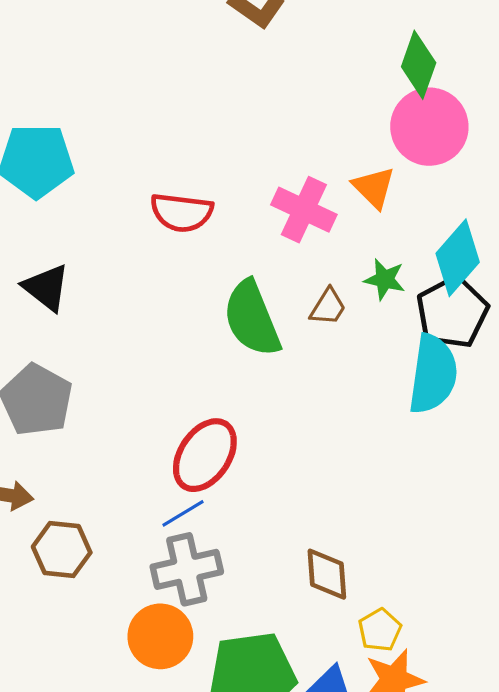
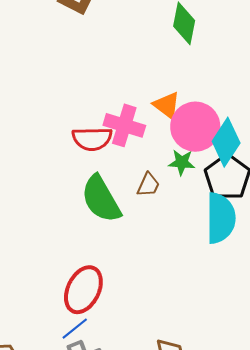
pink circle: (429, 127) -> (195, 127), moved
red semicircle: (182, 212) -> (92, 139), moved

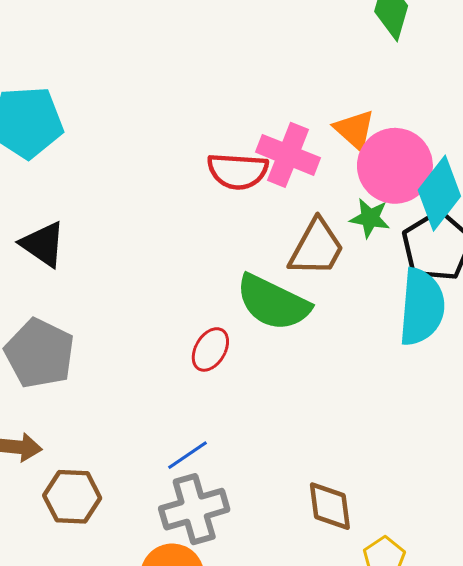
brown trapezoid: (148, 185) -> (317, 248), size x1.6
green semicircle: (101, 199) -> (273, 303), moved, turned -39
red ellipse: (83, 290) -> (210, 349), moved, size x0.6

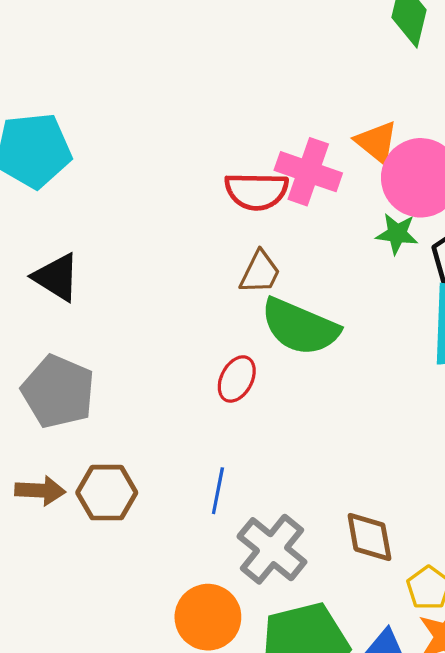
brown trapezoid: (317, 248) -> (260, 272), moved, size x0.7
blue line: (187, 455) -> (218, 491), turned -42
brown hexagon: (72, 497) -> (107, 493), moved
gray cross: (194, 509) -> (272, 549), moved, turned -32

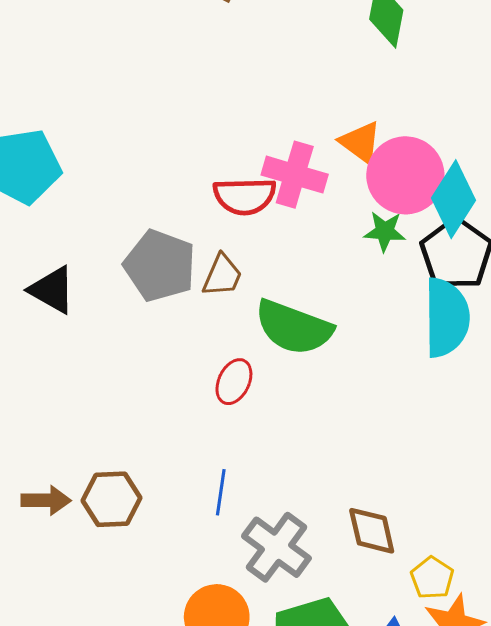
brown trapezoid: (260, 272) -> (222, 275), moved
gray pentagon: (58, 392) -> (160, 266), moved

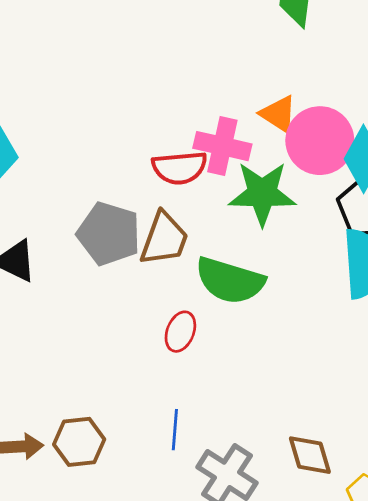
green star: (385, 231) -> (262, 193), moved, size x1.8
brown trapezoid: (222, 275) -> (164, 239), size x1.4

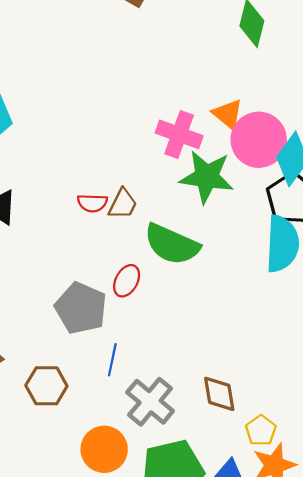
red semicircle: (180, 168) -> (92, 203), moved, size x0.7
gray pentagon: (109, 234) -> (81, 308), moved
brown trapezoid: (164, 239) -> (123, 204), size x0.7
brown hexagon: (79, 442) -> (46, 386), moved

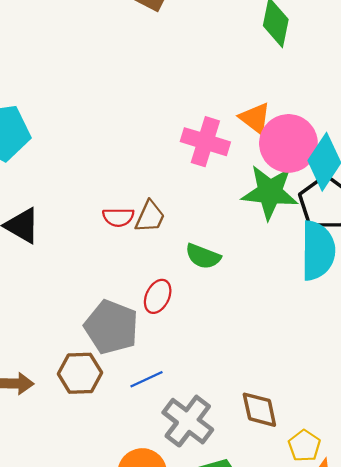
green star: (207, 177) -> (270, 192), moved
green semicircle: (172, 244) -> (203, 256), size x0.6
blue line: (112, 360) -> (147, 379), turned 56
brown hexagon: (46, 386) -> (80, 373), moved

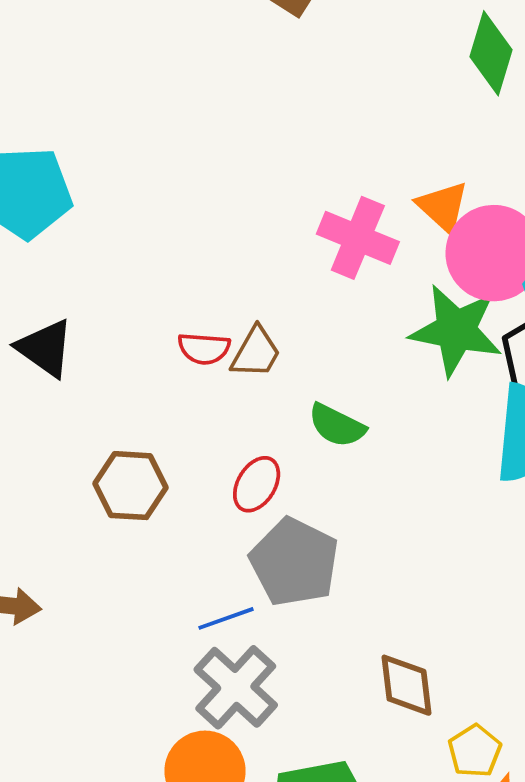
gray pentagon: (111, 327) -> (294, 562), moved
brown hexagon: (80, 373) -> (130, 486), moved
gray cross: (188, 421) -> (236, 687), moved

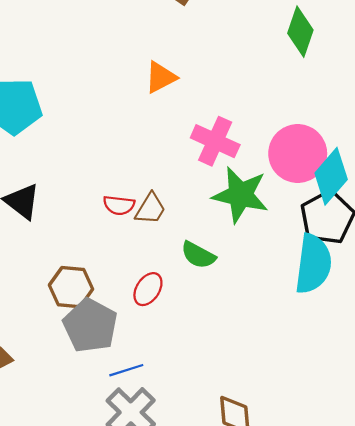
orange triangle: (443, 207) -> (161, 77), moved, turned 48
green star: (456, 330) -> (240, 195), moved
gray pentagon: (294, 562) -> (90, 326), moved

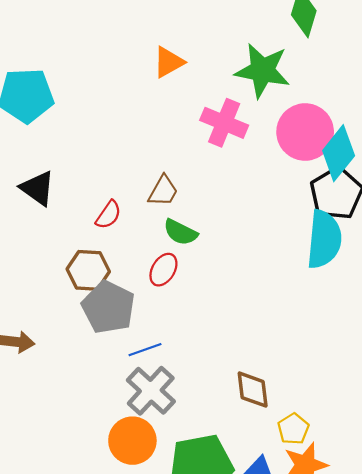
green star: (240, 195) -> (262, 71), moved
red semicircle: (119, 205) -> (108, 215), moved, turned -60
green semicircle: (198, 255) -> (180, 232), moved

